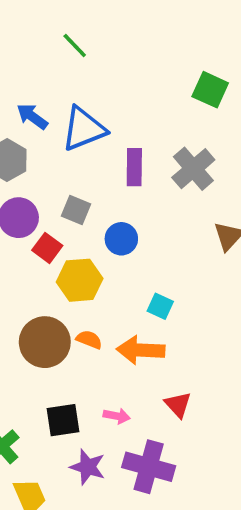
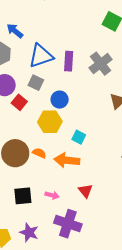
blue triangle: (84, 129) -> (41, 56), moved
yellow hexagon: (80, 280) -> (50, 122), moved
purple star: (88, 467) -> (29, 233), moved

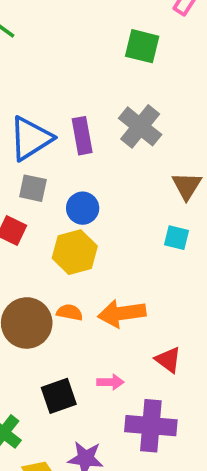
cyan square: (79, 137) -> (177, 238), moved

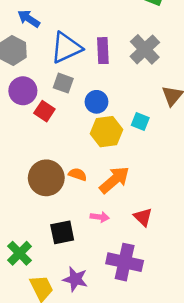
cyan square: (177, 238) -> (140, 122), moved
yellow hexagon: (75, 252) -> (107, 132), moved
orange arrow: (122, 313) -> (114, 180), turned 140
pink arrow: (110, 382) -> (100, 217), moved

